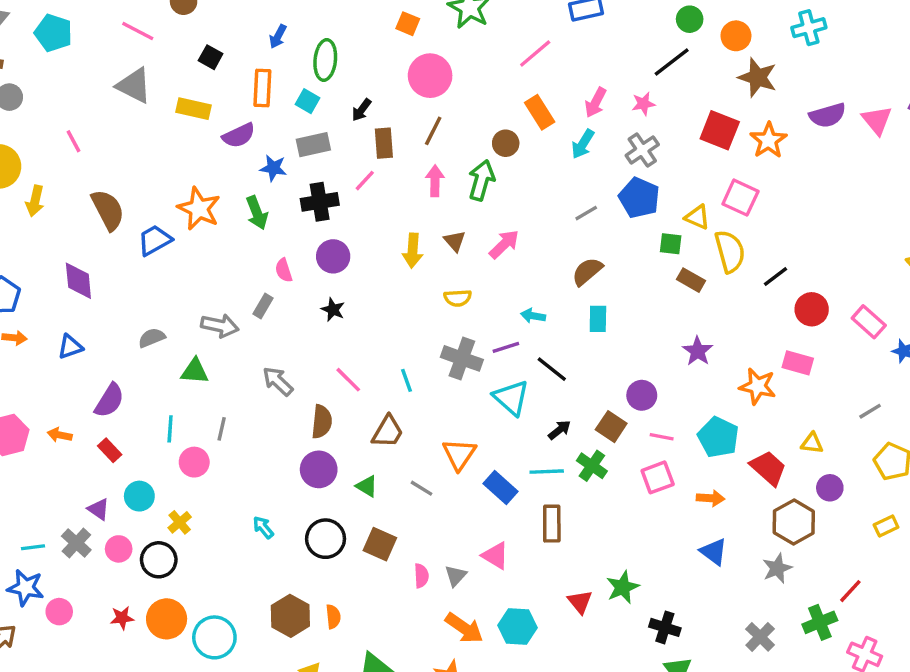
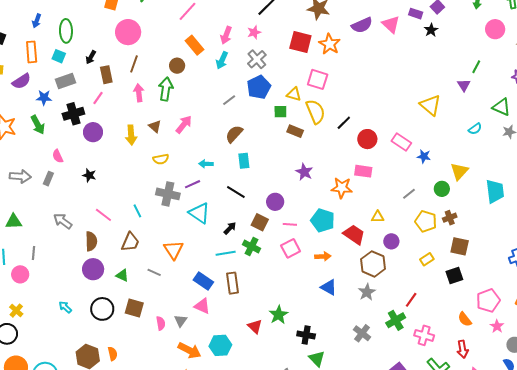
blue pentagon: (639, 198) -> (259, 87), turned 30
purple circle: (333, 256) -> (93, 132), moved
gray arrow: (220, 326) -> (20, 176), moved
black line: (552, 369) -> (236, 192), moved
blue rectangle: (500, 488) -> (203, 281), moved

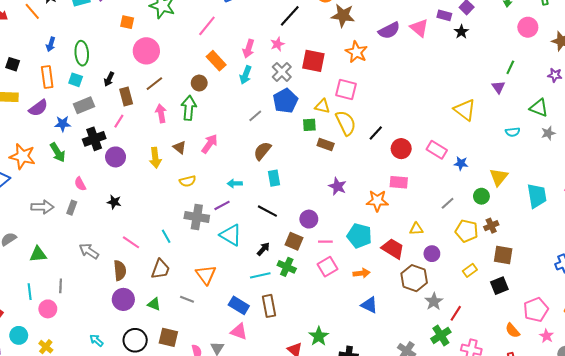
red square: (300, 42) -> (313, 61), moved
brown line: (134, 64) -> (154, 84), turned 36
cyan semicircle: (475, 129) -> (513, 132), turned 32
gray star: (367, 292) -> (434, 302), moved

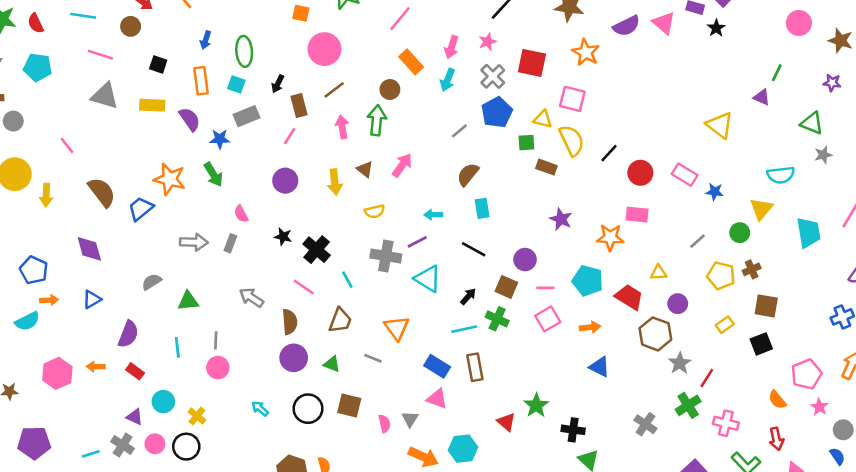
purple triangle: (498, 87) -> (762, 97), turned -32
purple semicircle: (38, 108) -> (190, 119), turned -90
cyan semicircle: (513, 132) -> (781, 175), moved, size x1.5
black cross: (94, 139) -> (317, 250), moved, turned -30
pink circle: (48, 309) -> (218, 368), moved

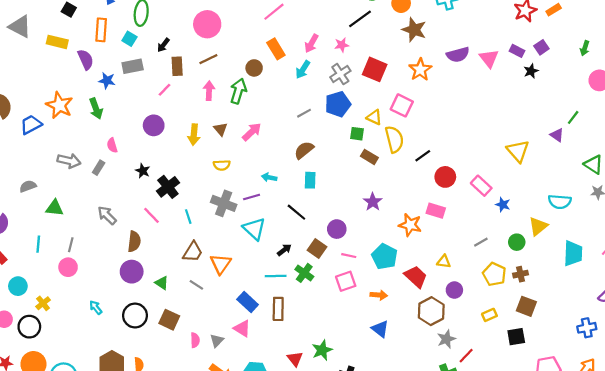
brown trapezoid: (340, 321) -> (193, 252), moved

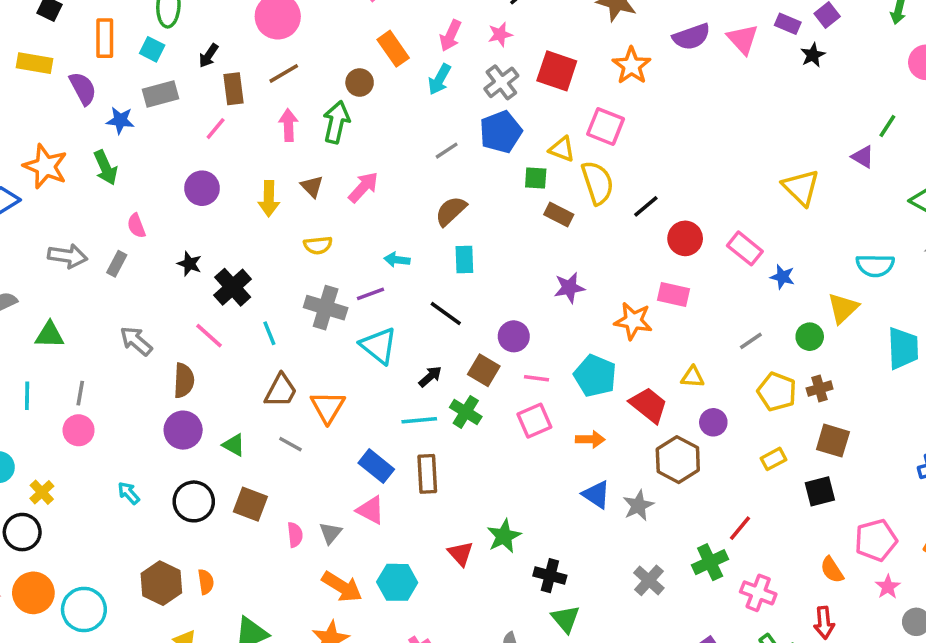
purple star: (373, 202) -> (569, 288), turned 30
gray star: (446, 339) -> (638, 505), moved

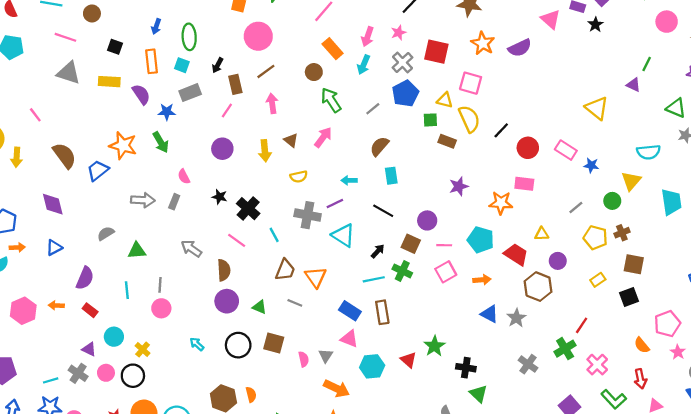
purple semicircle: (691, 37) -> (520, 48), moved
green arrow: (336, 122) -> (331, 100), moved, turned -40
cyan hexagon: (397, 582) -> (372, 366), moved
pink cross: (758, 593) -> (597, 365), turned 30

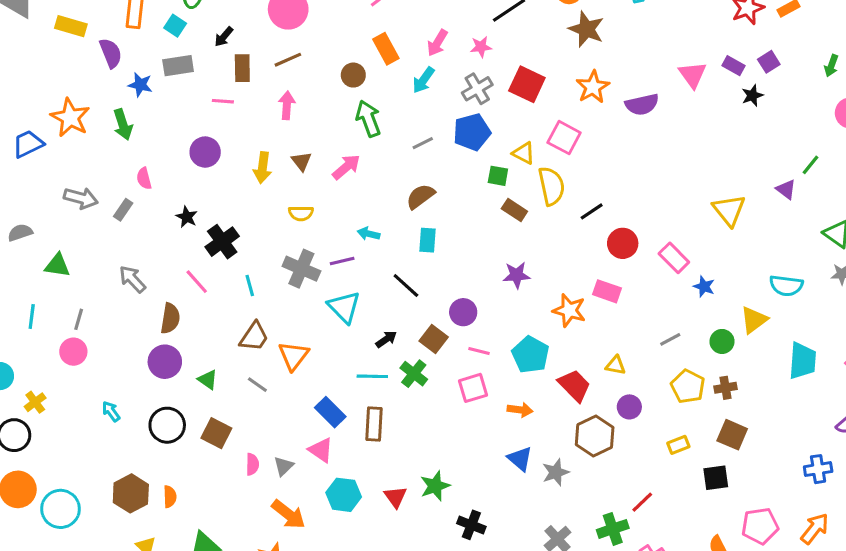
pink line: (227, 111) -> (223, 101), turned 48

